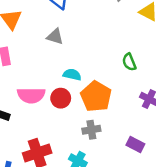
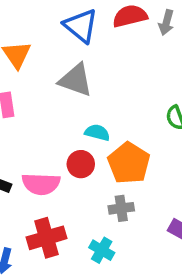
gray triangle: (55, 37) -> (76, 80), size x1.5
pink semicircle: (31, 95) -> (41, 184), moved

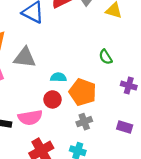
gray triangle: (76, 80) -> (25, 58), moved

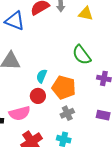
green semicircle: (106, 57) -> (82, 55), size x1.5
cyan semicircle: (58, 77) -> (42, 76), turned -64

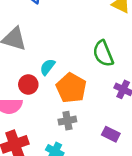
red circle: (38, 96) -> (28, 84), moved

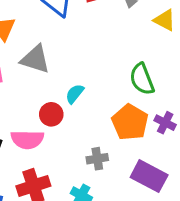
orange pentagon: (71, 88) -> (130, 122), moved
purple rectangle: (111, 134) -> (149, 176), size x1.6

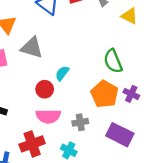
pink semicircle: (27, 139) -> (48, 116), moved

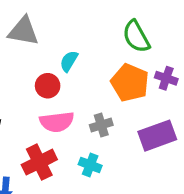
purple rectangle: (120, 135) -> (157, 136), turned -40

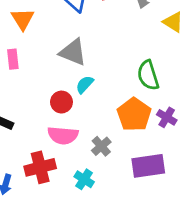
gray triangle: (23, 31) -> (73, 52), moved
gray cross: (101, 125) -> (101, 146), turned -36

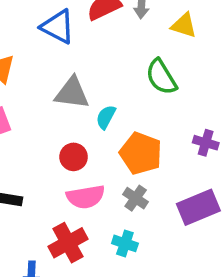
green semicircle: (148, 75) -> (161, 77), moved
cyan semicircle: (85, 84) -> (106, 117), moved
orange pentagon: (134, 115) -> (141, 153), moved

